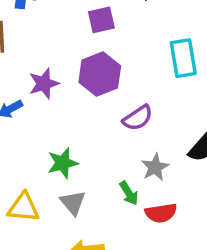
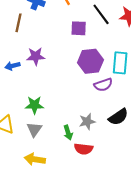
purple hexagon: (100, 74) -> (90, 61), moved
purple semicircle: (138, 118) -> (103, 85), moved

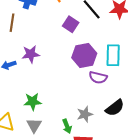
purple square: (79, 28) -> (71, 24), turned 35
purple semicircle: (103, 85) -> (98, 78), turned 36

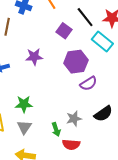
purple star: (31, 54) -> (34, 57), moved
cyan rectangle: (113, 55) -> (102, 41), moved, turned -55
purple semicircle: (98, 78) -> (88, 84), turned -48

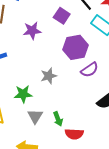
purple star: (34, 57) -> (32, 31), moved
gray star: (74, 119) -> (49, 76), moved
gray triangle: (24, 127) -> (35, 116), moved

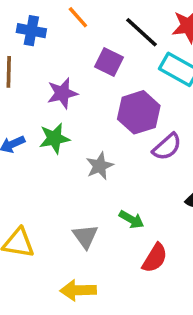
green star: (23, 94) -> (54, 138), moved
green arrow: (58, 119) -> (131, 219), moved, turned -32
red semicircle: (74, 134) -> (155, 258), turned -54

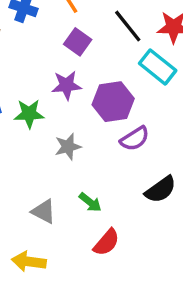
purple square: (109, 62) -> (78, 42), moved
purple star: (62, 93) -> (66, 85), moved
gray triangle: (85, 236) -> (44, 211), turned -36

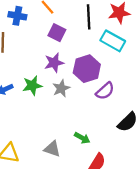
black line: (128, 26) -> (89, 17), turned 45
gray star: (68, 147) -> (61, 88), moved

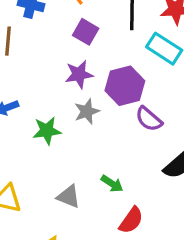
green star: (32, 85) -> (47, 131), moved
purple semicircle: (105, 91) -> (149, 119), turned 78

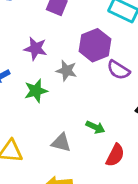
purple star: (79, 74) -> (35, 49), moved, turned 30
gray star: (87, 111) -> (67, 71), turned -30

